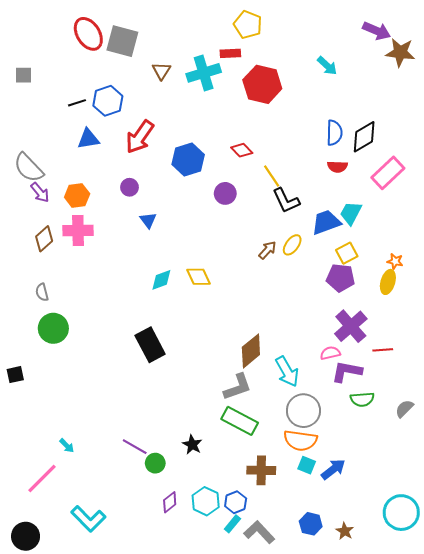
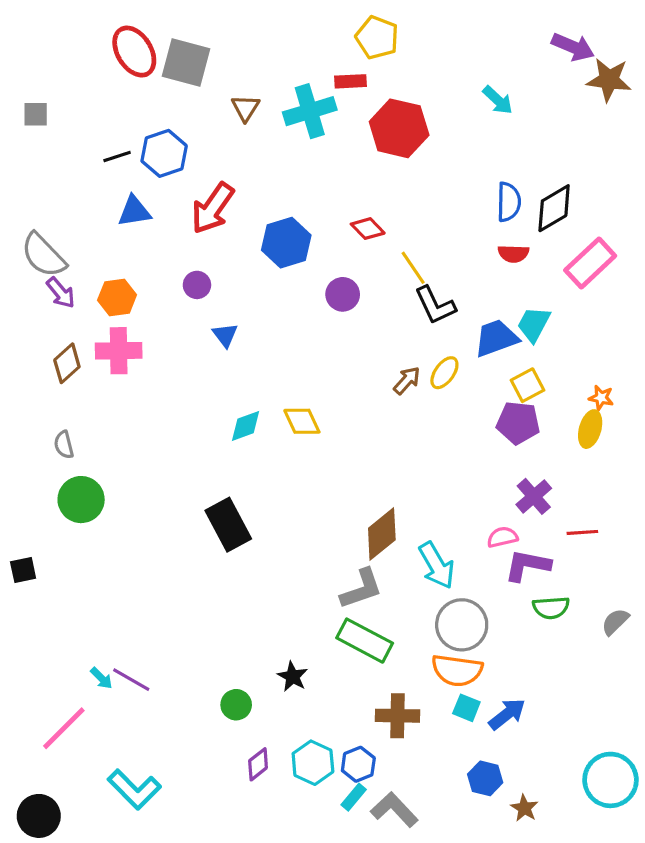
purple cross: (351, 326) -> (534, 496), size x0.7
purple line: (135, 447) -> (131, 680), moved
blue hexagon: (311, 524) -> (485, 778), moved

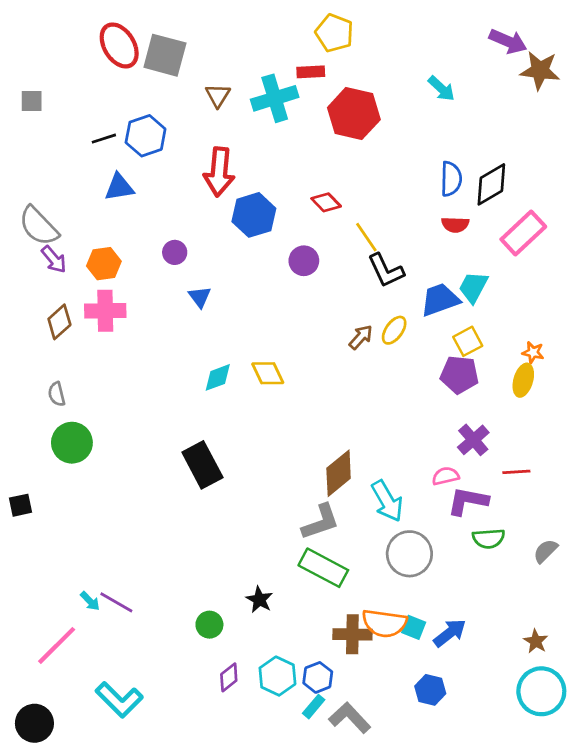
red arrow: (213, 208) -> (219, 172), moved, turned -30
orange semicircle: (457, 670) -> (384, 623), moved
brown star: (524, 808) -> (536, 641), moved

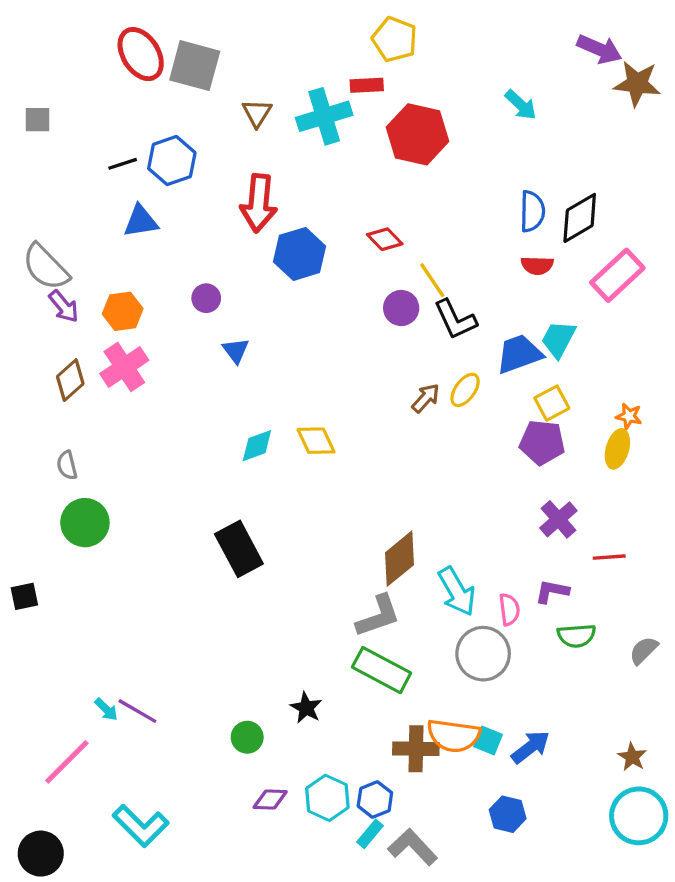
purple circle: (304, 261) -> (401, 308), moved
pink cross: (105, 311) -> (124, 367), turned -33
pink semicircle: (446, 476) -> (509, 609), moved, turned 96
purple L-shape: (468, 501) -> (552, 591), size x0.7
purple diamond: (229, 677) -> (270, 799), turned 40

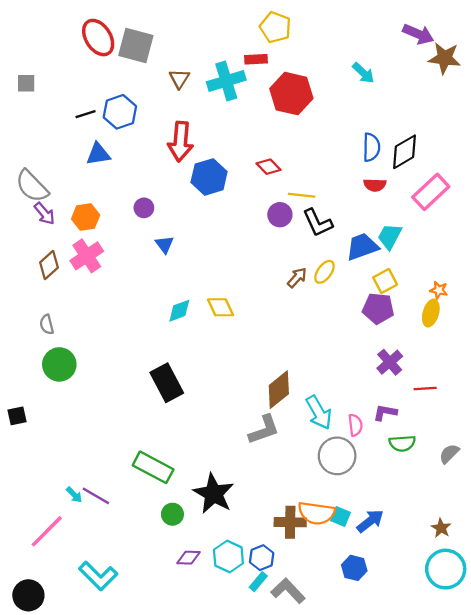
yellow line: (432, 280) -> (302, 195), turned -50
green rectangle: (382, 670) -> (153, 467), moved
black star: (306, 708) -> (214, 494), size x1.8

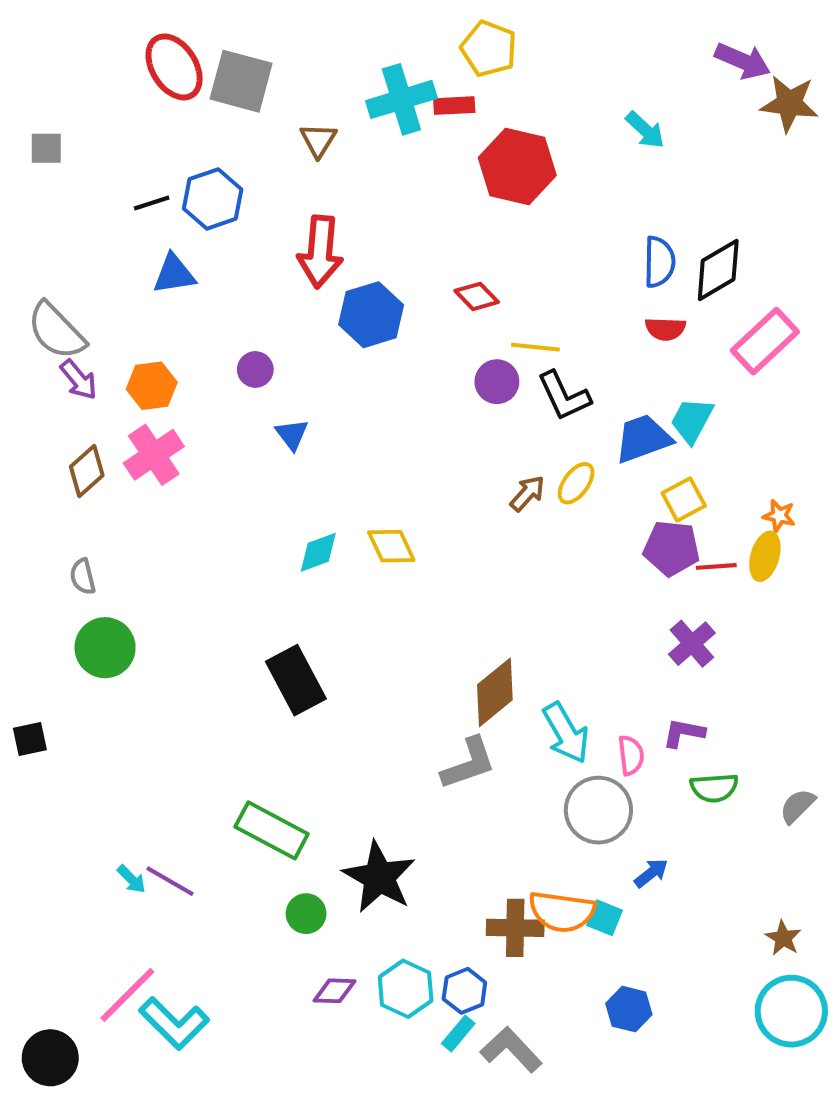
cyan cross: (226, 81) -> (401, 99), moved
red line: (425, 388) -> (716, 566), moved
blue arrow: (370, 521) -> (651, 873), moved, size x0.7
pink line: (47, 531) -> (127, 995), moved

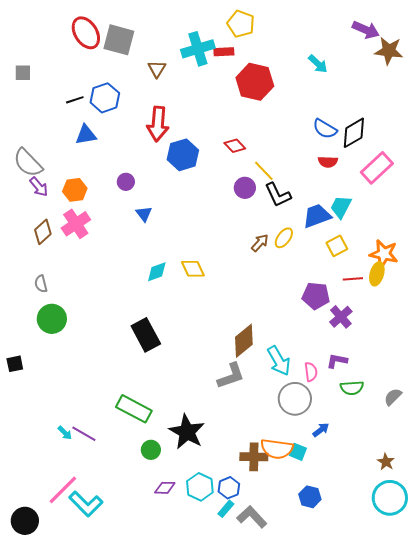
blue semicircle: (659, 262) -> (325, 129), turned 120
yellow line: (535, 347) -> (264, 171), turned 40
orange star: (779, 516) -> (384, 254), size x1.8
purple pentagon: (672, 548) -> (316, 296), moved

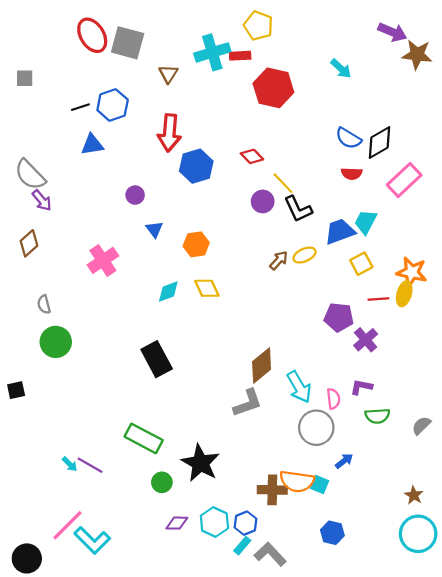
orange hexagon: (75, 190) -> (196, 244), moved
pink cross: (76, 224) -> (103, 260), moved
brown diamond: (43, 232) -> (29, 243), moved
yellow ellipse: (284, 238) -> (304, 255), turned 30

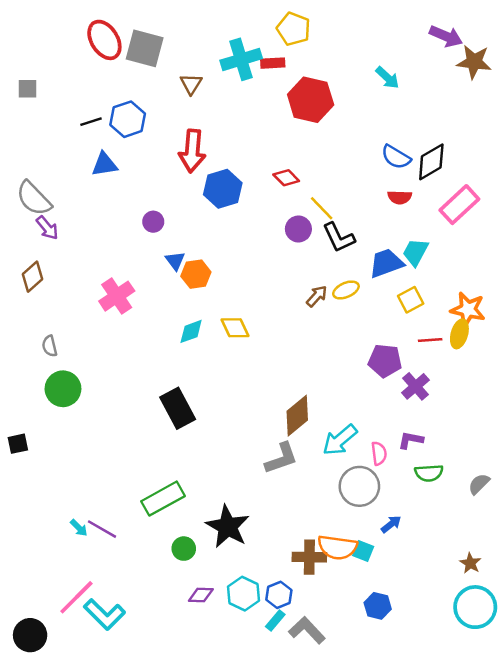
orange hexagon: (196, 244) -> (196, 274), moved
cyan arrow: (299, 387) -> (340, 440), turned 80
green rectangle: (144, 438) -> (163, 499), turned -57

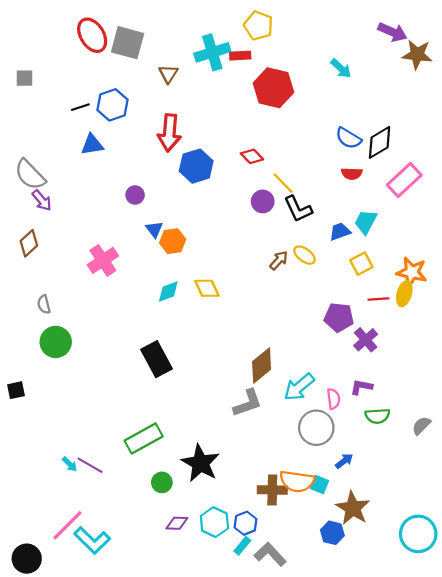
blue trapezoid: (386, 263) -> (340, 231), size x0.7
yellow ellipse: (346, 290) -> (305, 255), turned 60
brown star: (470, 563) -> (353, 508), moved, size x1.8

